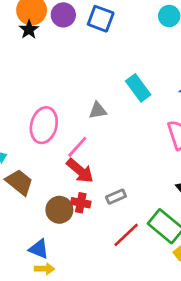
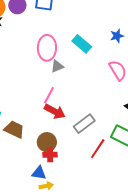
pink ellipse: (44, 125) -> (47, 48), moved
gray rectangle: (116, 197) -> (84, 124), size x1.5
red cross: (81, 203) -> (50, 155), moved

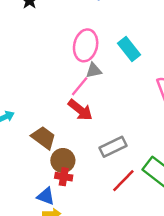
pink line: (49, 95) -> (80, 86), moved
red arrow: (55, 111) -> (80, 110), moved
brown trapezoid: (14, 129) -> (44, 138), moved

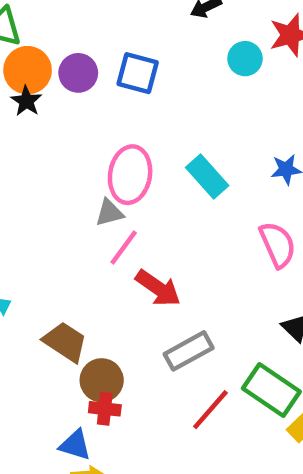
gray triangle: (94, 70) -> (109, 213), moved
red arrow: (80, 110) -> (158, 288), moved

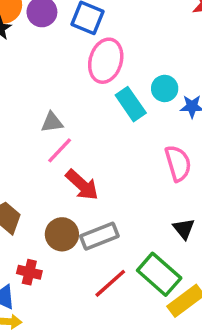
cyan circle: (245, 59) -> (165, 88), moved
pink ellipse: (130, 175) -> (106, 61), moved
brown circle: (102, 380) -> (62, 234), moved

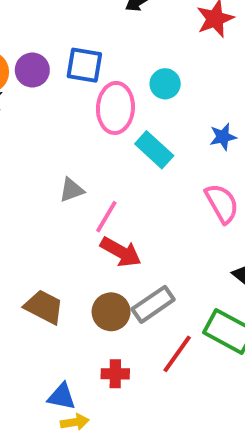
cyan circle: (165, 88) -> (165, 84), moved
pink line: (60, 150) -> (106, 217), moved
red cross: (29, 272) -> (115, 374), moved

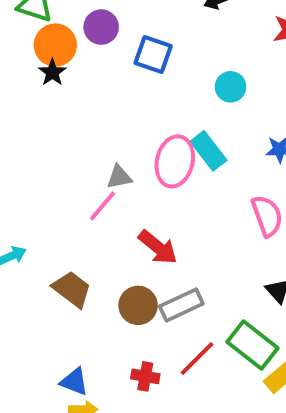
purple circle: (32, 70) -> (101, 27), moved
pink ellipse: (115, 108) -> (175, 161), moved
pink line: (106, 217) -> (102, 206), moved
red cross: (115, 374) -> (145, 376), moved

